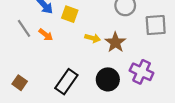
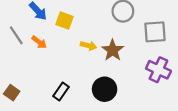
purple cross: (142, 72) -> (158, 70), moved
black rectangle: (66, 82) -> (61, 91), size x0.7

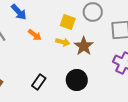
yellow square: (64, 20) -> (68, 22), moved
orange arrow: (39, 42) -> (35, 35), moved

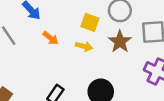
brown star: (84, 46) -> (120, 42), moved

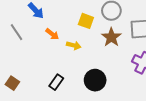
yellow arrow: (84, 46) -> (74, 45), moved

